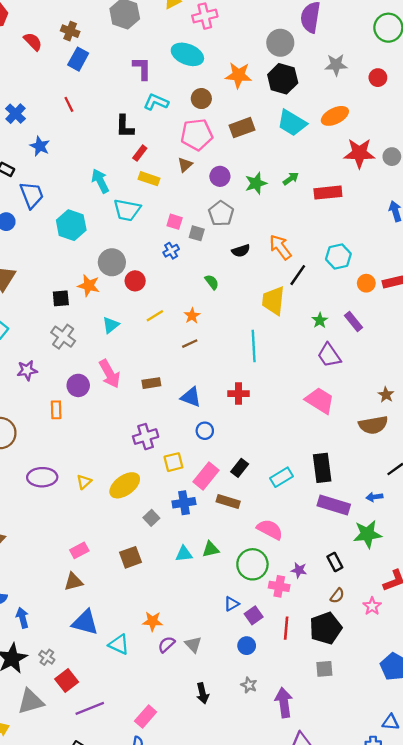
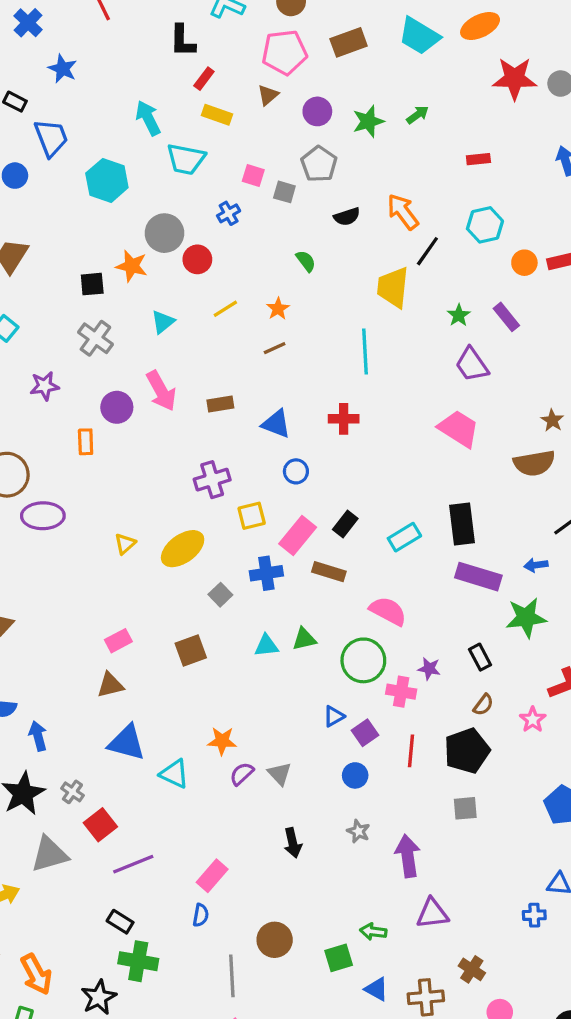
red rectangle: (328, 193) -> (478, 159), moved, size x0.6
blue cross: (171, 251) -> (229, 213), moved
purple ellipse: (42, 477) -> (43, 516), moved

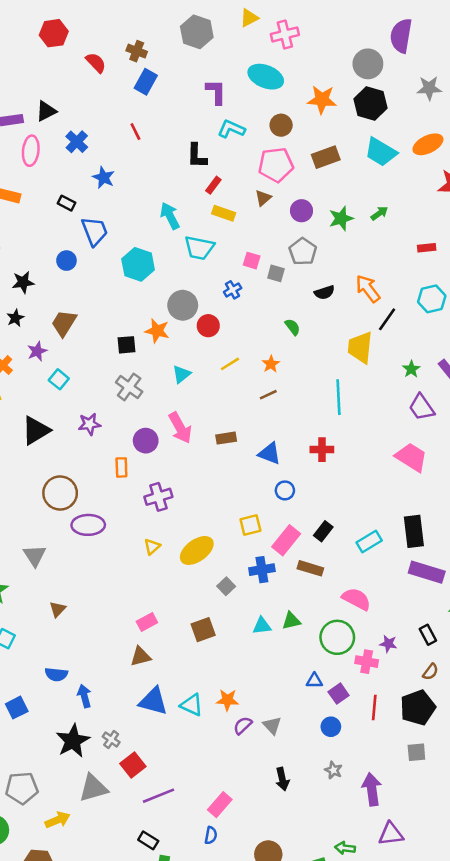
purple cross: (212, 480) -> (158, 497), moved
blue triangle: (334, 716) -> (314, 681), turned 30
cyan triangle: (174, 774) -> (192, 705), moved

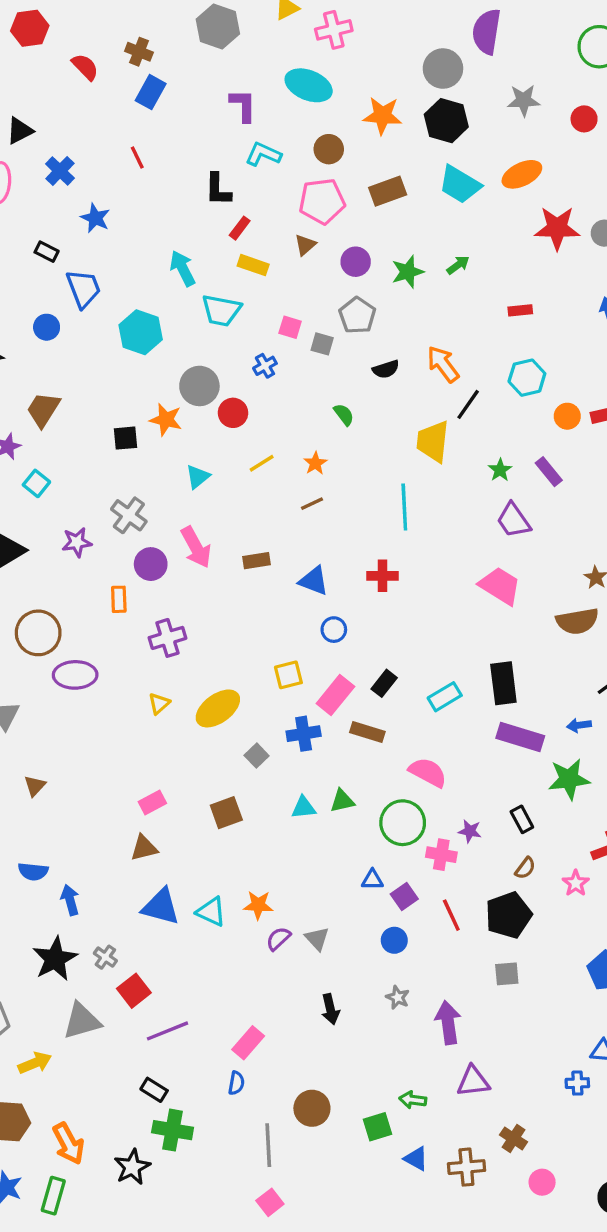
gray cross: (129, 387) -> (129, 515), moved
red line: (374, 708) -> (451, 915), turned -30

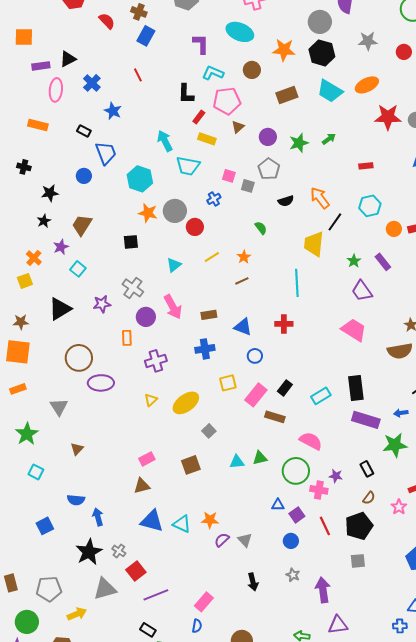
pink pentagon: (322, 201) -> (227, 101), moved
orange star: (166, 420) -> (148, 213), moved
blue cross: (304, 734) -> (205, 349), moved

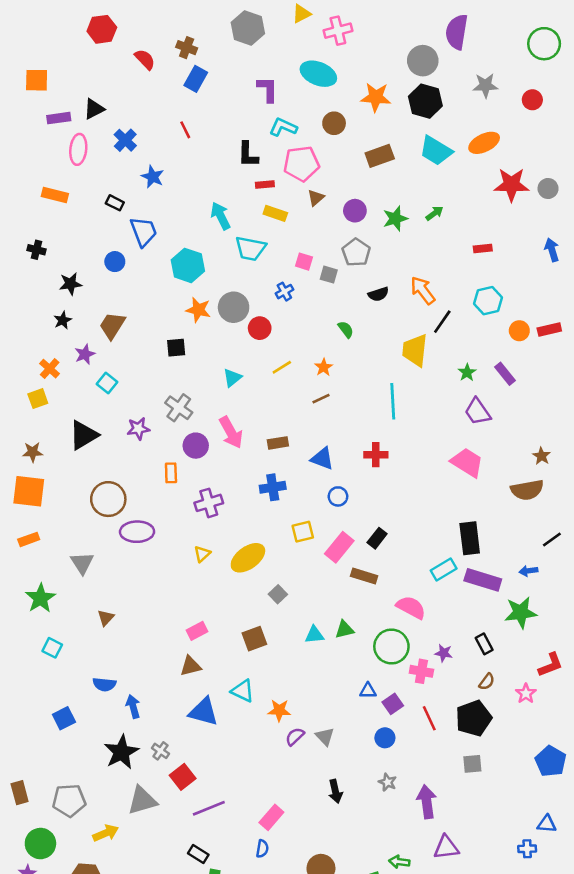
red rectangle: (199, 117) -> (265, 185), turned 48
cyan rectangle: (321, 396) -> (444, 570), moved
cyan triangle: (182, 524) -> (243, 691), moved

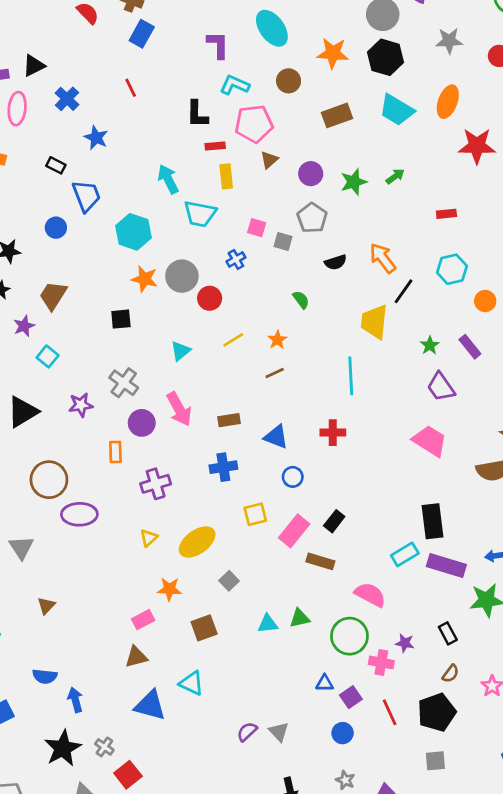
cyan ellipse: (318, 74) -> (272, 28), turned 32
orange ellipse: (484, 143) -> (448, 102), turned -44
yellow rectangle: (275, 213) -> (226, 176), turned 65
orange star: (279, 710) -> (169, 589), moved

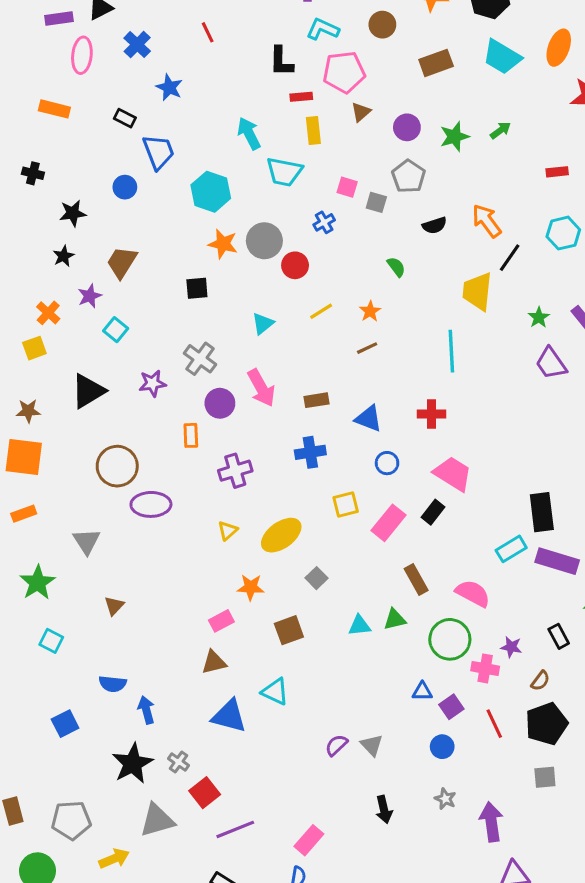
pink trapezoid: (430, 441) -> (453, 474), moved
brown rectangle: (320, 561) -> (416, 580), moved, turned 44
brown semicircle: (451, 674) -> (540, 681), moved

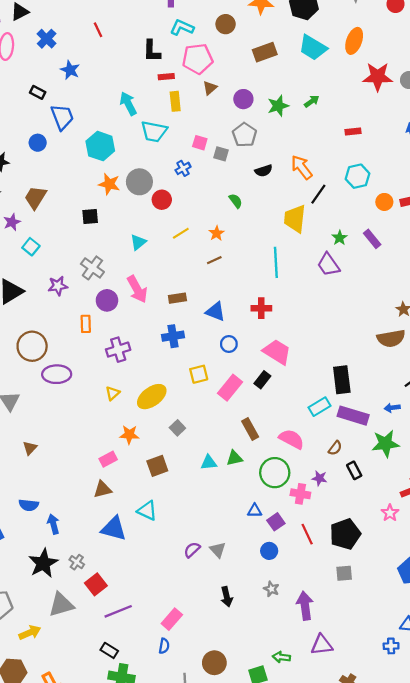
purple trapezoid: (551, 363) -> (328, 265), moved
brown semicircle: (540, 681) -> (335, 448), moved

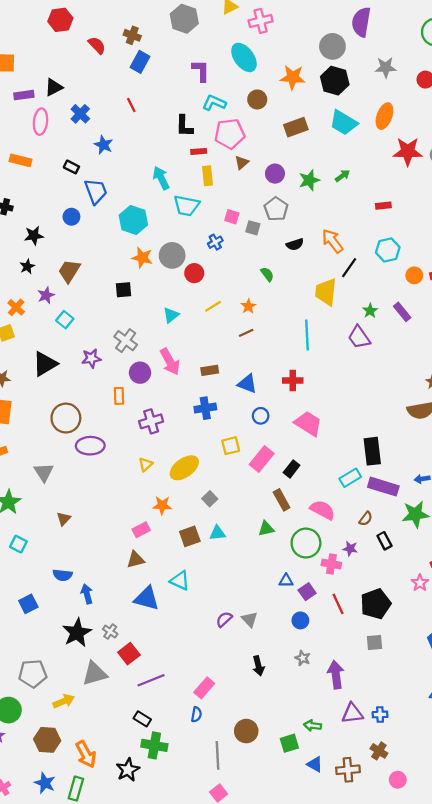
black rectangle: (262, 380) -> (292, 469), moved
cyan triangle: (209, 463) -> (217, 533), moved
blue cross: (391, 646) -> (380, 714), moved

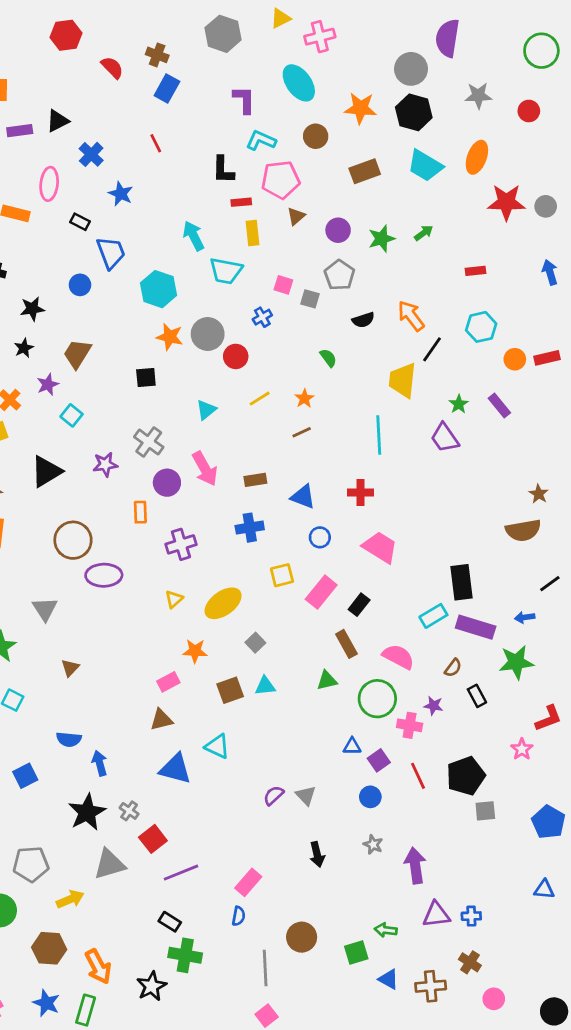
pink ellipse: (40, 122) -> (49, 184), moved
gray square: (375, 643) -> (485, 811), moved

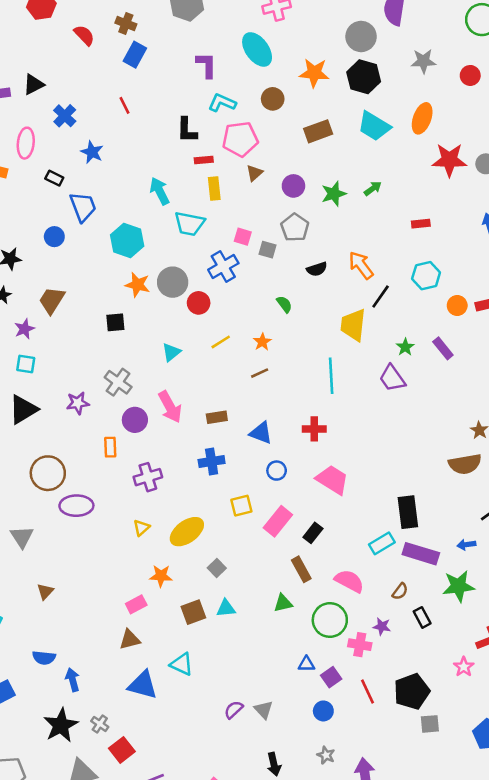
blue cross: (262, 317) -> (223, 267), size x1.6
cyan square: (72, 415) -> (26, 364), moved, turned -30

